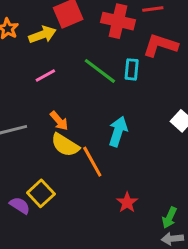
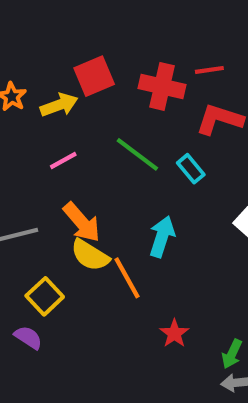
cyan rectangle: (132, 69) -> (191, 169), moved, turned -45
orange arrow: (59, 121) -> (82, 222), size x1.5
yellow square: (41, 193) -> (45, 296), moved

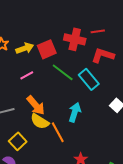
red square: (94, 76) -> (47, 49), moved
cyan rectangle: (191, 169) -> (89, 79), size x1.5

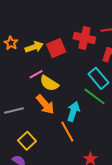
green line: (63, 72) -> (94, 96), moved
cyan arrow: (75, 112) -> (73, 111), moved
yellow semicircle: (40, 121) -> (49, 83), moved

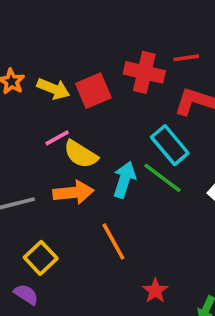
yellow arrow: (34, 47) -> (53, 89), turned 42
orange arrow: (45, 104) -> (73, 192), turned -55
cyan arrow: (73, 111) -> (124, 180), moved

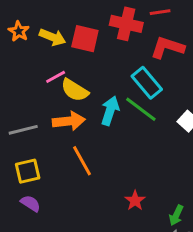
red square: (93, 91) -> (85, 39), turned 36
orange line: (113, 242) -> (82, 161), moved
yellow square: (41, 258) -> (28, 171), moved, turned 30

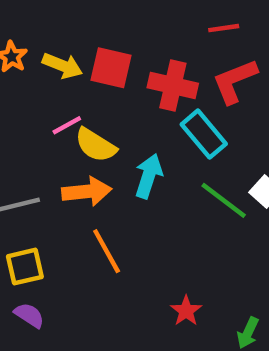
red cross: (126, 24) -> (173, 86), moved
red L-shape: (167, 47) -> (235, 81), turned -40
green line: (141, 109) -> (224, 200), moved

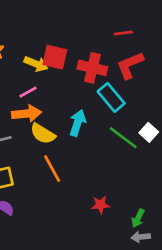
yellow arrow: (62, 66) -> (36, 64), moved
yellow semicircle: (96, 145) -> (43, 134), moved
orange arrow: (87, 192) -> (27, 114), moved
red star: (186, 311) -> (100, 205), turned 30

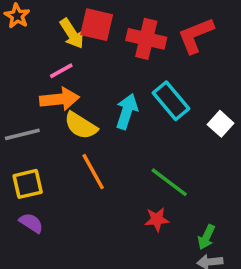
yellow arrow: (36, 64) -> (72, 34), turned 35
cyan rectangle: (111, 97) -> (171, 101), moved
green line: (123, 138) -> (169, 182), moved

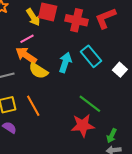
orange arrow: (59, 99) -> (26, 55), turned -140
orange line: (93, 172) -> (33, 106), moved
red star: (157, 219) -> (83, 125), size x1.6

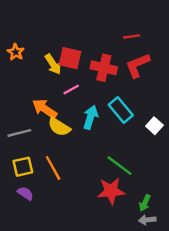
pink line: (27, 39) -> (71, 90), moved

